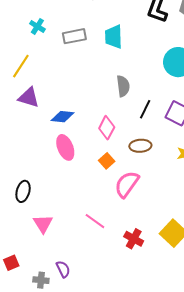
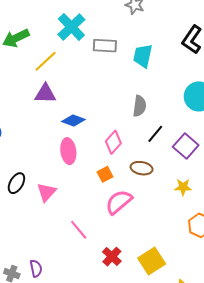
cyan cross: (37, 26) -> (71, 27), size x1.8
purple triangle: (29, 98) -> (45, 94), turned -30
pink triangle: (43, 224) -> (46, 192), moved

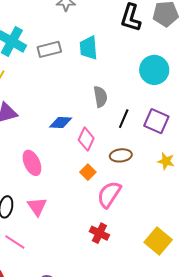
blue diamond: (73, 121) -> (61, 122), moved
pink ellipse: (68, 151) -> (32, 163), moved
yellow star: (183, 187) -> (166, 161), turned 30
pink line: (79, 230) -> (15, 242), moved
red cross: (112, 257) -> (99, 233), moved

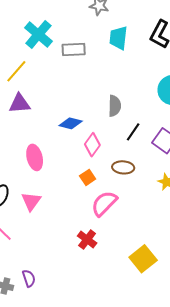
cyan trapezoid: (89, 48) -> (118, 38), moved

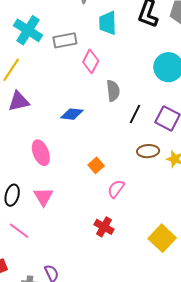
pink diamond: (92, 145) -> (91, 61), moved
brown ellipse: (123, 167) -> (148, 151), moved
pink semicircle: (104, 203) -> (116, 189), size x0.7

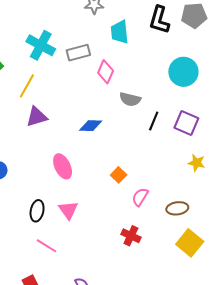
gray semicircle: (113, 91) -> (130, 99), turned 115
brown ellipse: (148, 151) -> (177, 208), moved

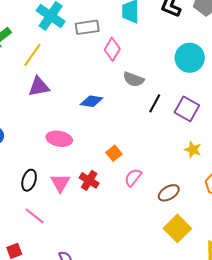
pink ellipse: (63, 166) -> (59, 139), turned -60
brown ellipse: (177, 208) -> (169, 193), turned -30
red cross: (131, 236) -> (89, 180), moved

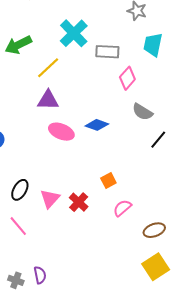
pink ellipse: (59, 139) -> (61, 132), moved

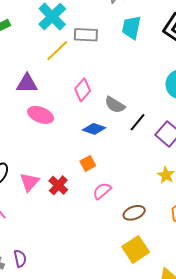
yellow line: (48, 68) -> (57, 51), moved
pink diamond: (127, 78) -> (83, 90), moved
gray semicircle: (142, 112) -> (115, 105), moved
blue diamond: (97, 125) -> (94, 129), moved

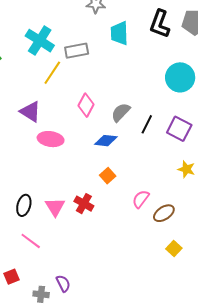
purple triangle: (27, 84) -> (30, 112), turned 45
gray semicircle: (115, 105) -> (121, 112), turned 115
pink semicircle: (102, 191) -> (141, 199), moved
yellow square: (136, 249) -> (174, 249), size x0.6

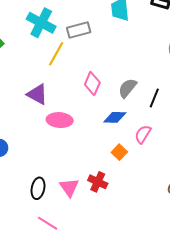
pink semicircle: (141, 199) -> (143, 134), moved

